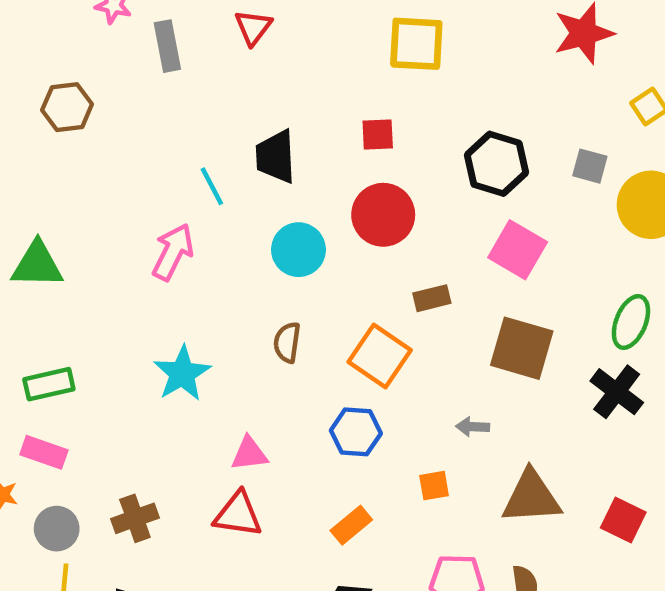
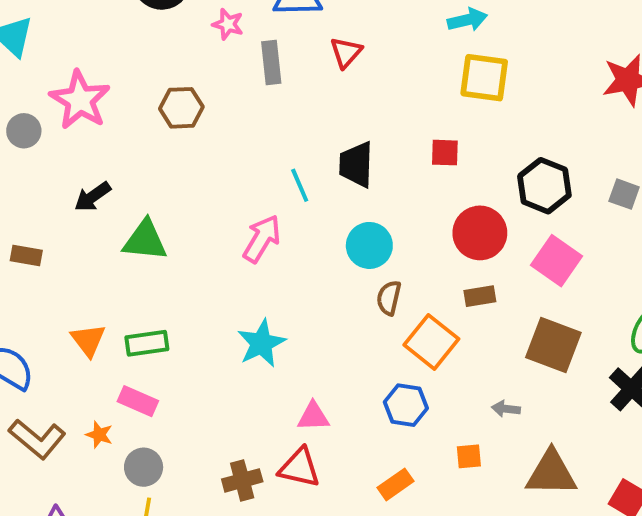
red circle: (383, 215) -> (480, 233), moved
brown semicircle: (287, 342) -> (389, 298), moved
brown cross: (135, 518) -> (242, 480), moved

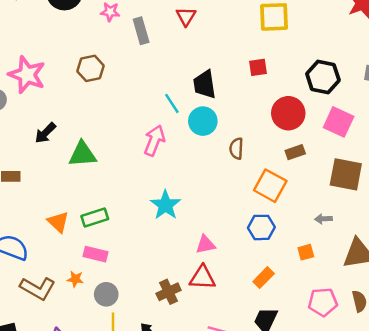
cyan circle: (369, 245) -> (203, 121), moved
brown semicircle: (389, 298) -> (236, 149), moved

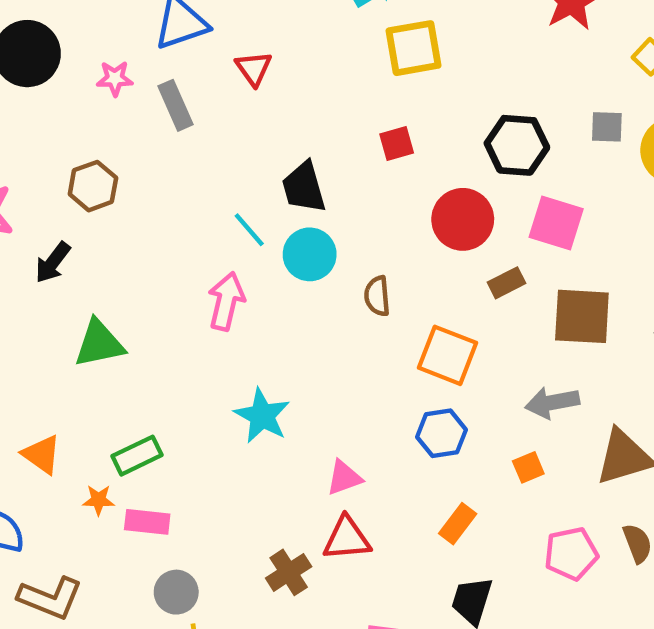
black arrow: (45, 133) -> (53, 262), moved
brown rectangle: (295, 152) -> (507, 283), moved
gray arrow: (323, 219) -> (552, 403), size x1.6
orange triangle: (58, 222) -> (42, 454), moved
orange star: (75, 279) -> (99, 500), moved

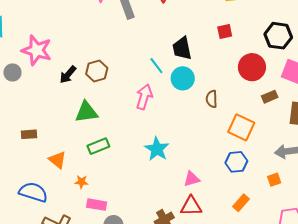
brown hexagon: (93, 186) -> (97, 71), moved
green rectangle: (137, 456) -> (98, 146), moved
pink rectangle: (147, 522) -> (97, 205), moved

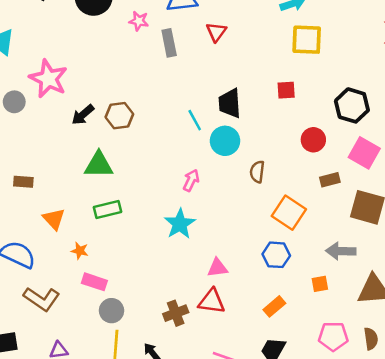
red circle: (252, 67) -> (313, 140), size x0.7
pink arrow: (144, 97) -> (191, 180), moved, size x0.7

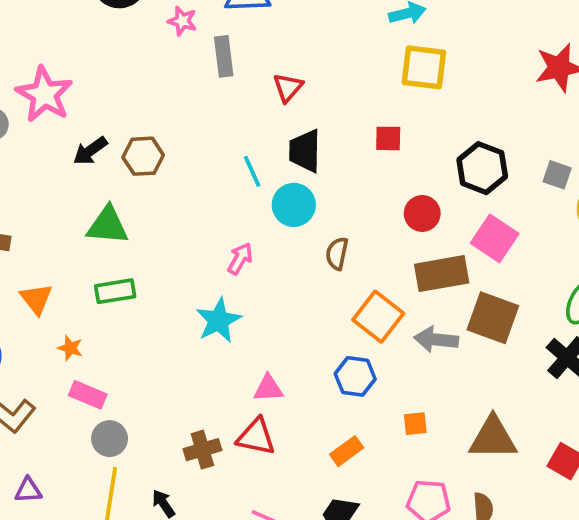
red triangle: (216, 32) -> (288, 87), moved
brown rectangle: (330, 180) -> (442, 274), size x1.8
gray arrow: (341, 251) -> (436, 339), moved

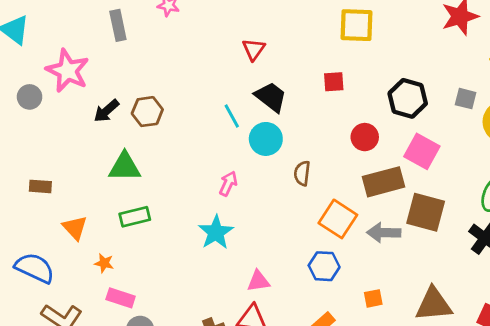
gray rectangle: (224, 56) -> (118, 25), moved
black trapezoid: (305, 151) -> (271, 97), turned 132

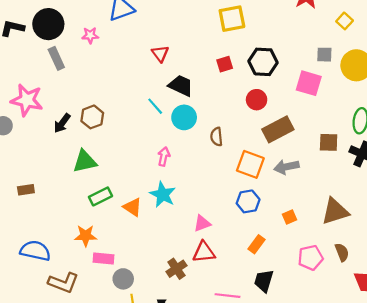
black hexagon: (408, 98) -> (263, 62), moved
pink square: (422, 151) -> (309, 83), moved
brown square: (426, 212) -> (329, 142), moved, size x0.7
orange triangle: (75, 228) -> (133, 207), moved
orange star: (104, 263) -> (86, 236), size x1.5

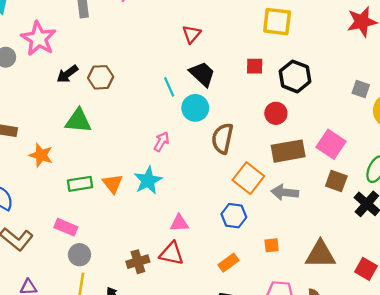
pink square: (309, 83) -> (331, 144), moved
brown semicircle: (216, 137) -> (222, 138), size x1.5
green rectangle: (100, 196) -> (80, 184), moved
orange star: (86, 236) -> (41, 155), moved

